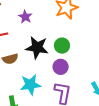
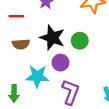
purple circle: (61, 67) -> (60, 63), moved

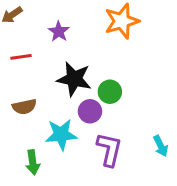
green circle: (80, 41) -> (110, 92), moved
brown semicircle: (21, 44) -> (24, 107), moved

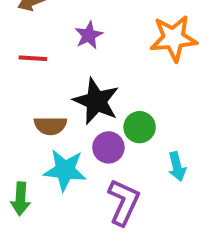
brown semicircle: (24, 107) -> (50, 126), moved
cyan arrow: (161, 146) -> (177, 167), moved

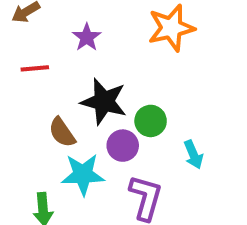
brown semicircle: (50, 126) -> (62, 132), turned 64

